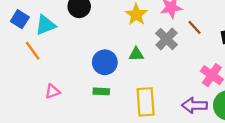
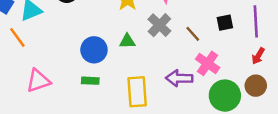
brown line: (194, 27) -> (193, 34), moved
pink triangle: (52, 91) -> (38, 81), size x1.5
purple arrow: (194, 105) -> (179, 78), moved

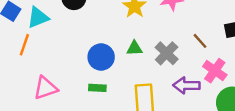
gray cross: (159, 25) -> (167, 53), moved
orange line: (17, 37) -> (24, 45), turned 55

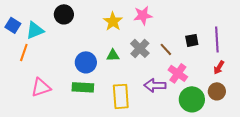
gray cross: (167, 53) -> (140, 48), moved
green rectangle: (97, 88) -> (83, 87), size x1.5

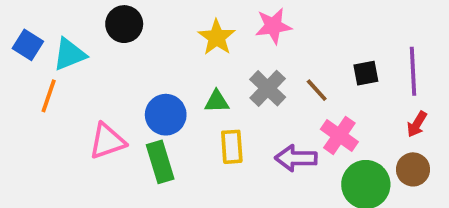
pink triangle: (41, 87) -> (107, 141), moved
green rectangle: (83, 87) -> (160, 162), turned 70
yellow rectangle: (121, 96) -> (232, 147), moved, size x0.7

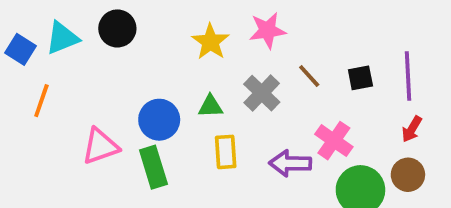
cyan triangle: (69, 54) -> (62, 38), moved
brown line: (317, 90) -> (309, 76), moved

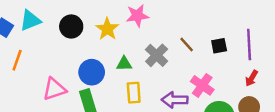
black circle: (117, 28) -> (71, 27), moved
pink star: (267, 30) -> (137, 16), moved
yellow star: (210, 42) -> (107, 29), moved

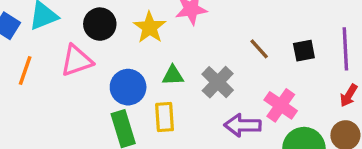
gray cross: (157, 55) -> (218, 82), moved
pink triangle: (54, 89) -> (77, 61), moved
yellow rectangle: (134, 93) -> (165, 117), moved

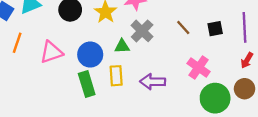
pink triangle: (77, 61) -> (51, 52), moved
gray cross: (218, 82) -> (142, 31), moved
purple arrow: (243, 125) -> (153, 82), moved

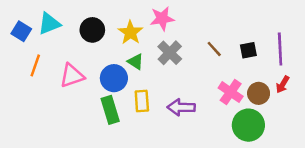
green triangle: (122, 46) -> (135, 62), moved, turned 35
brown circle: (245, 89) -> (259, 93), moved

